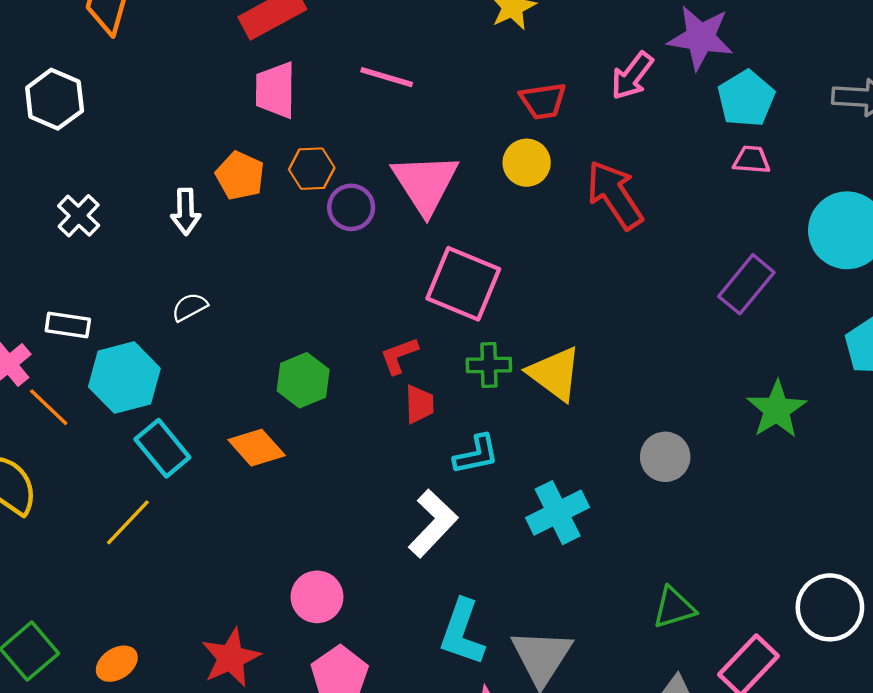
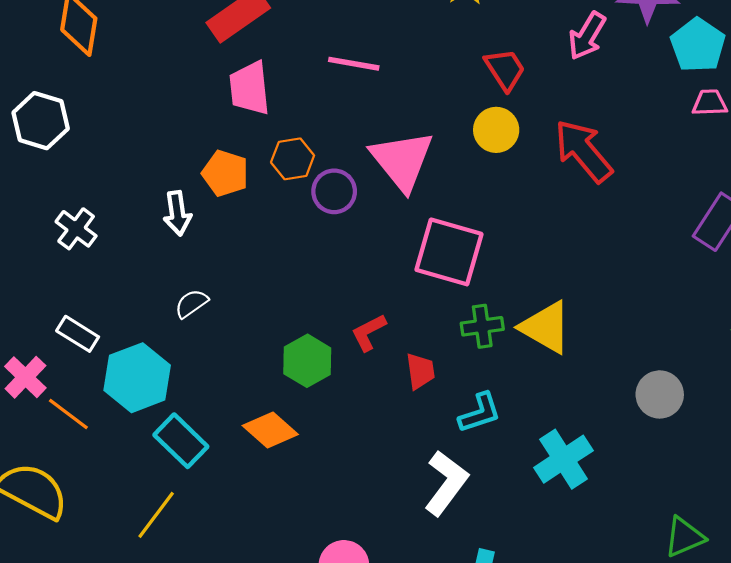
red trapezoid: (543, 101) -> (505, 69), turned -108
white rectangle: (68, 325) -> (78, 334), turned 30
red L-shape: (399, 356) -> (369, 332), moved

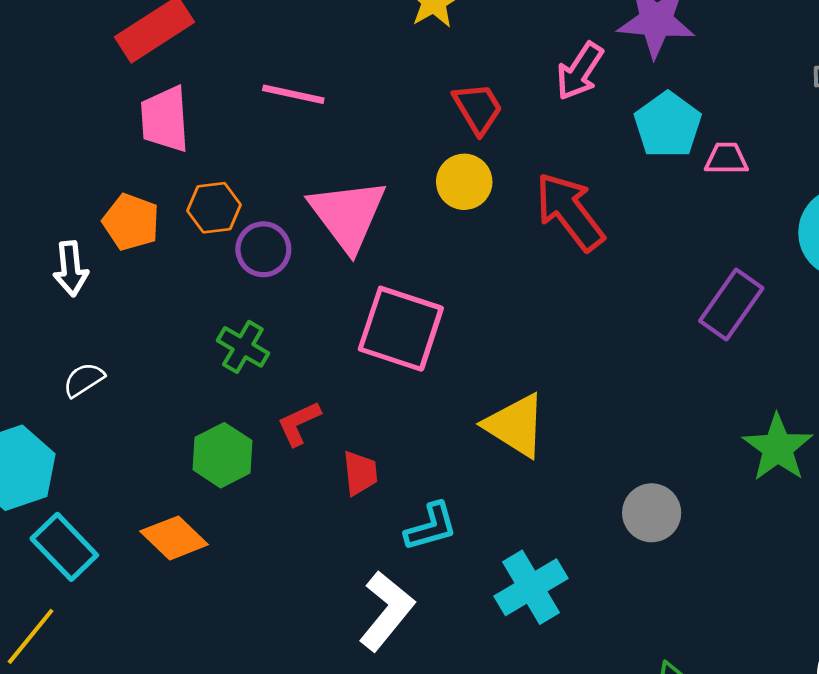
cyan pentagon: (698, 45) -> (668, 125), moved
green cross: (482, 326) -> (243, 347), moved, turned 36

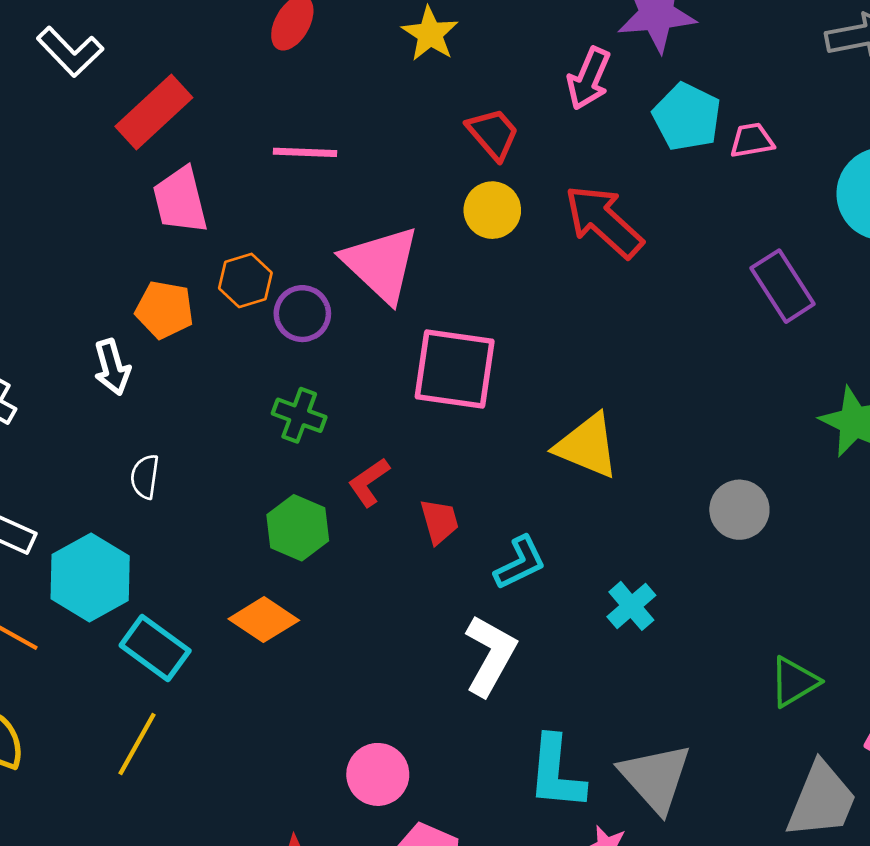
purple rectangle: (731, 304) -> (783, 286), turned -58
white semicircle: (84, 380) -> (145, 477), turned -39
cyan cross: (531, 587) -> (631, 606), size x0.7

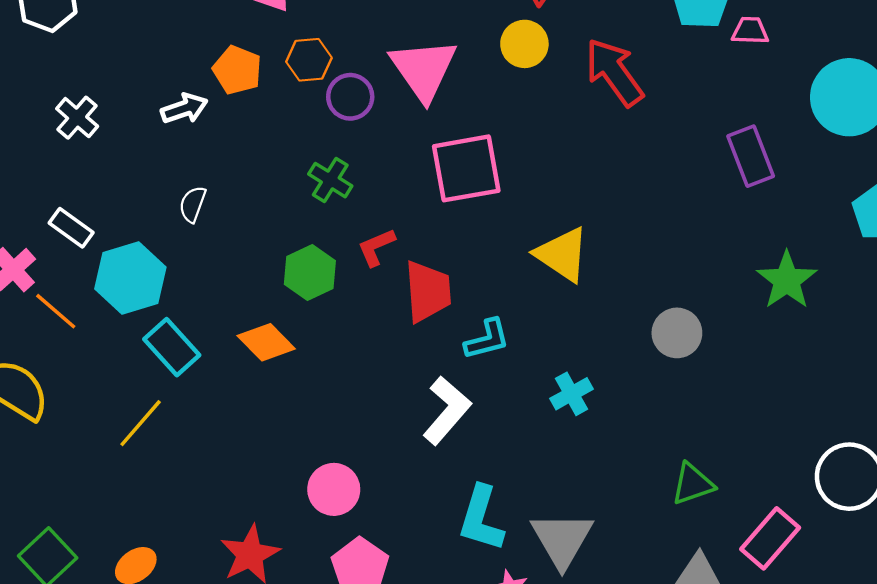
white arrow: (112, 367) -> (184, 109), turned -105
pink square: (455, 369) -> (466, 168), turned -30
red trapezoid: (439, 521) -> (428, 291), size x1.6

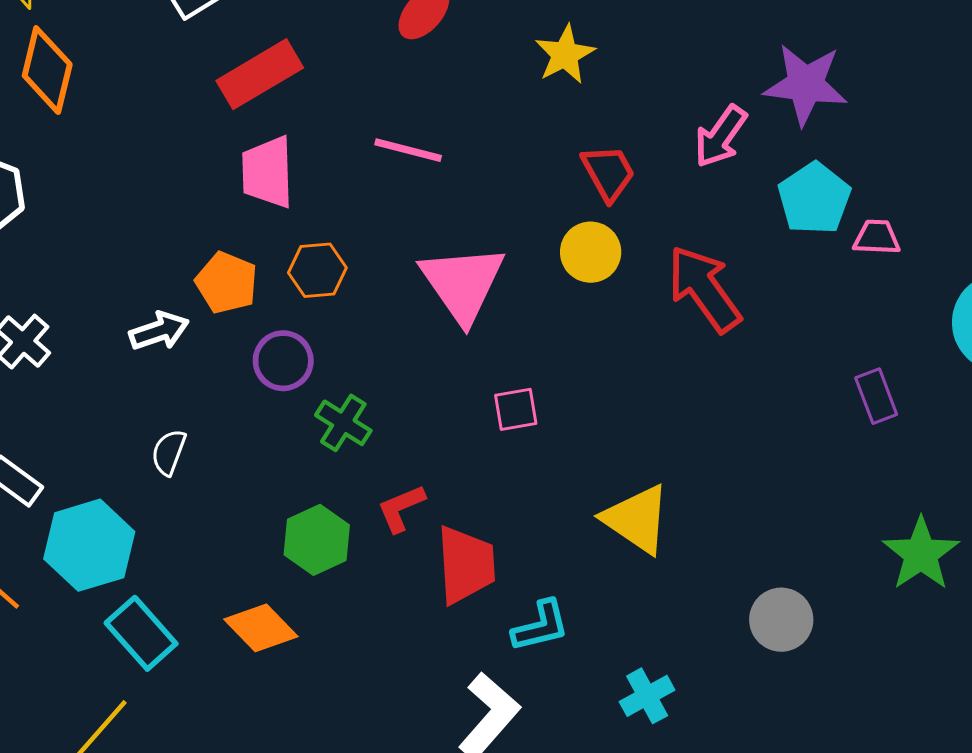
purple circle: (350, 97) -> (283, 361), moved
purple rectangle: (751, 156) -> (876, 396), size x0.7
pink square: (466, 168) -> (516, 409), size x0.5

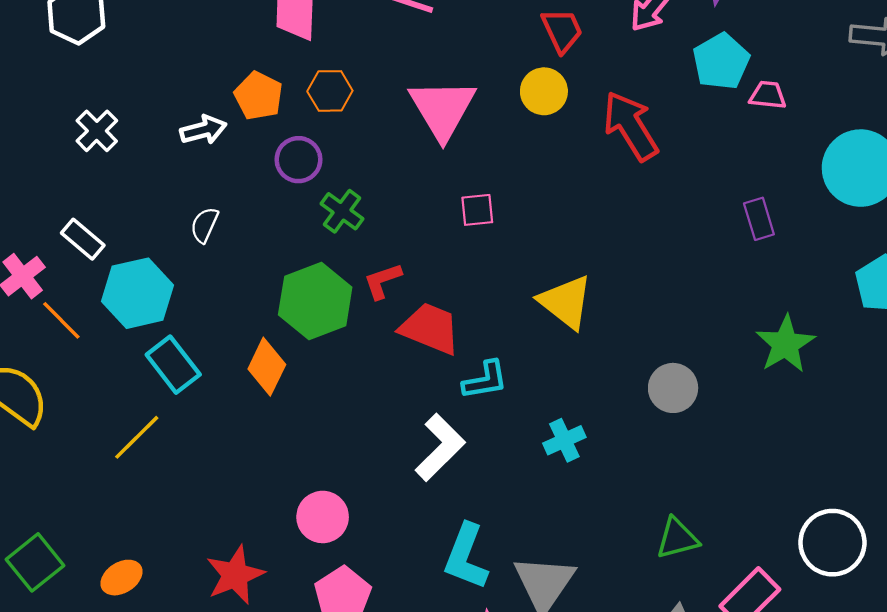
green hexagon: (317, 540) -> (315, 301), size x1.4
red trapezoid: (466, 565) -> (430, 328), turned -68
orange diamond: (261, 628) -> (267, 367), turned 66

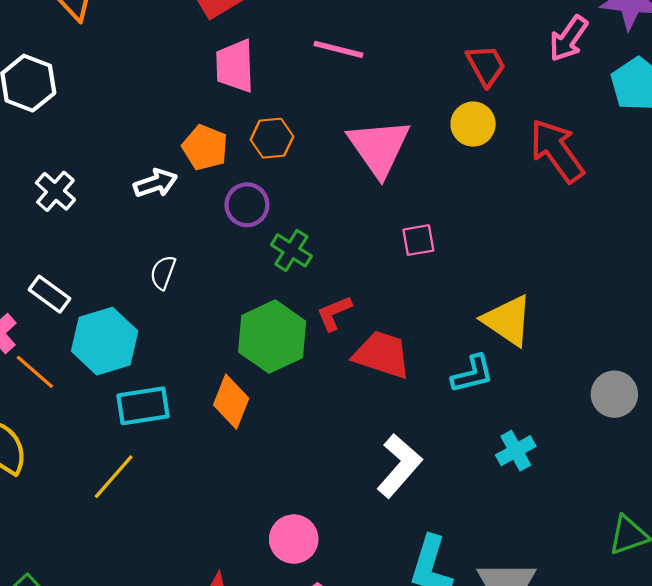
cyan rectangle: (173, 365) -> (143, 406), turned -57
cyan L-shape: (485, 380) -> (472, 374), moved

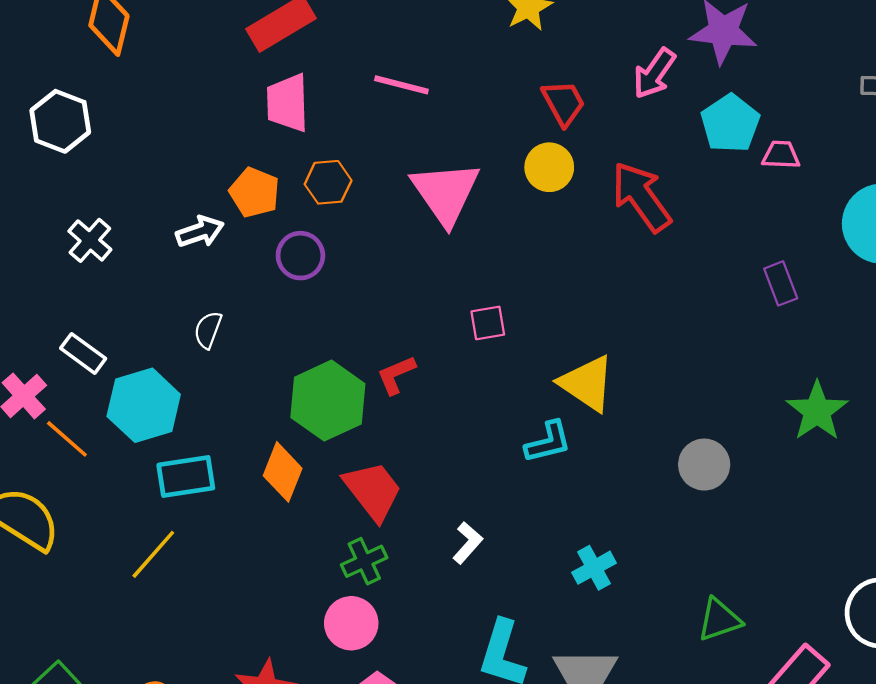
pink square: (418, 240) -> (488, 323), moved
green cross: (291, 250) -> (364, 561), moved, turned 33
red trapezoid: (382, 355) -> (373, 491), moved, turned 34
cyan cross: (516, 451) -> (594, 568), moved
white L-shape: (399, 466) -> (468, 543), size x0.6

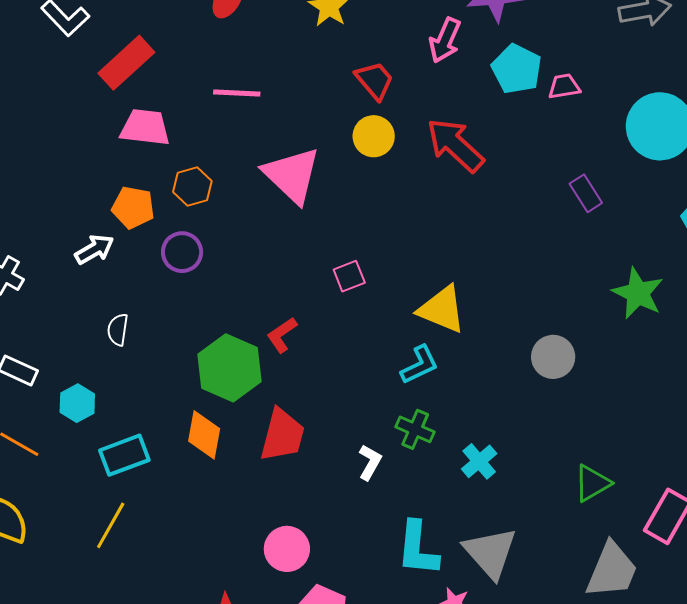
pink trapezoid: (287, 103) -> (145, 127), turned 110
cyan hexagon: (144, 405) -> (77, 403), size x0.6
red trapezoid: (373, 491) -> (282, 435), turned 64
green cross: (364, 561) -> (415, 429), moved, turned -30

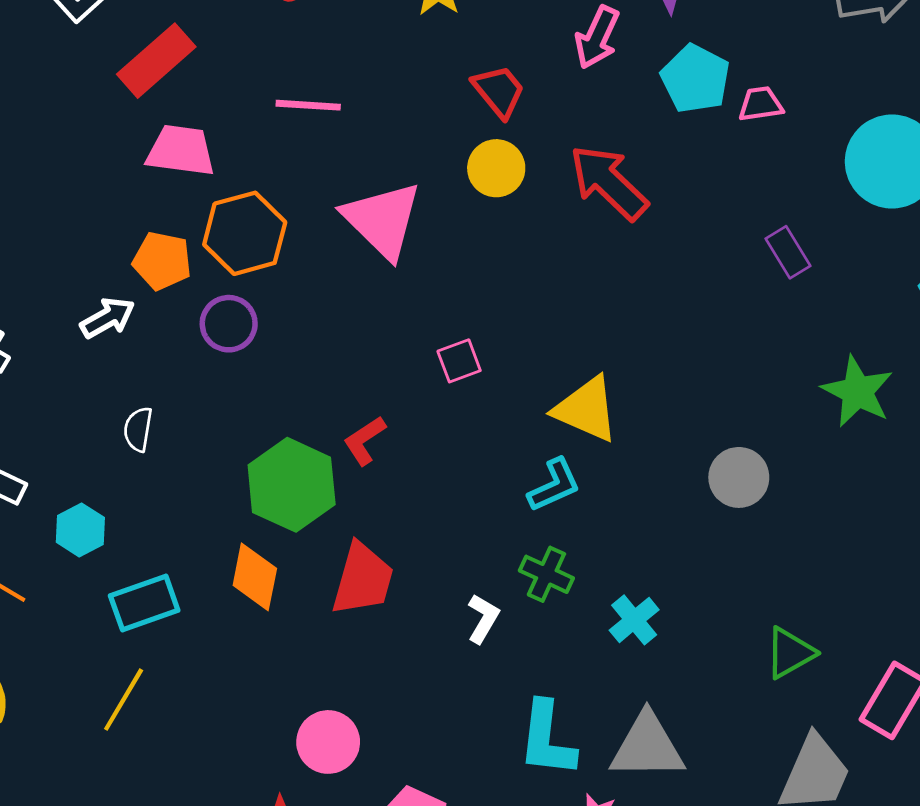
orange hexagon: (192, 186) -> (245, 233), size x1.5
pink circle: (287, 549) -> (328, 742), moved
gray triangle: (490, 553) -> (647, 747), turned -50

